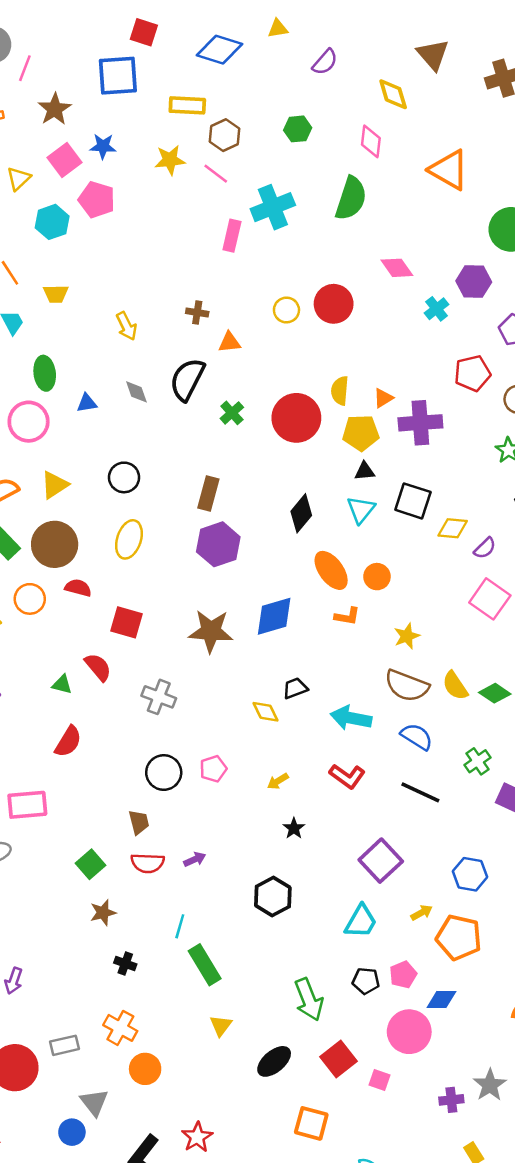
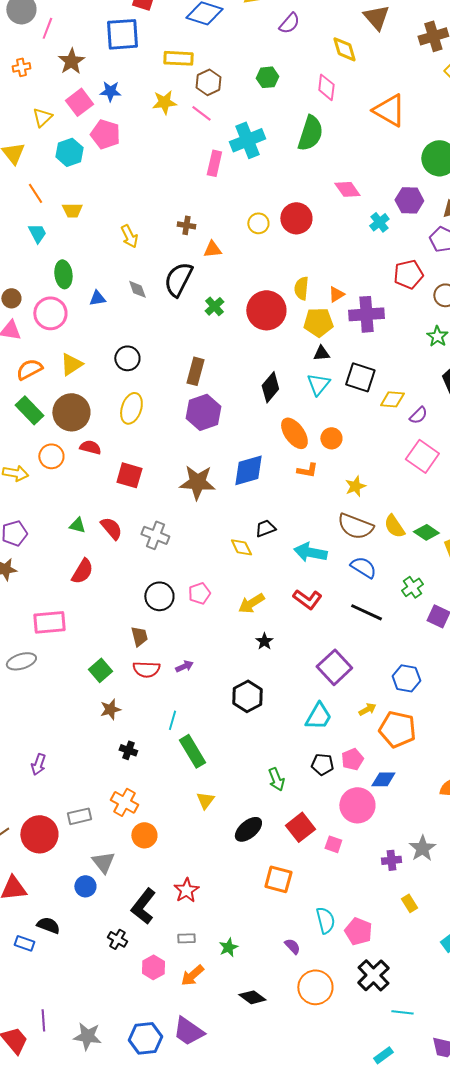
red semicircle: (98, 667) -> (111, 528), moved
yellow arrow: (278, 781) -> (251, 603), size x1.5
green arrow: (309, 999) -> (276, 779), size x0.7

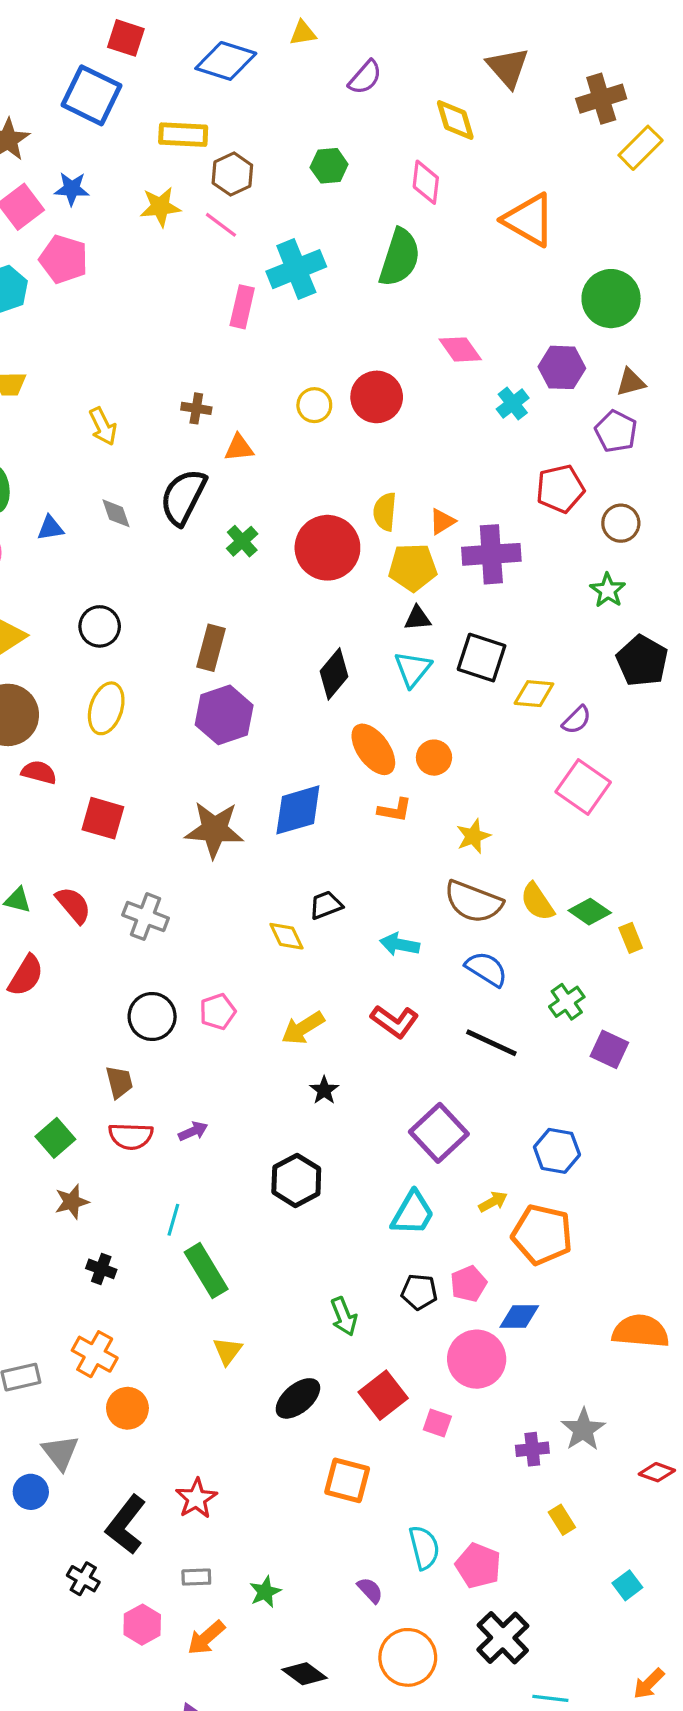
blue square: (122, 34) -> (91, 95), turned 30
cyan arrow: (310, 552) -> (400, 944), size x0.7

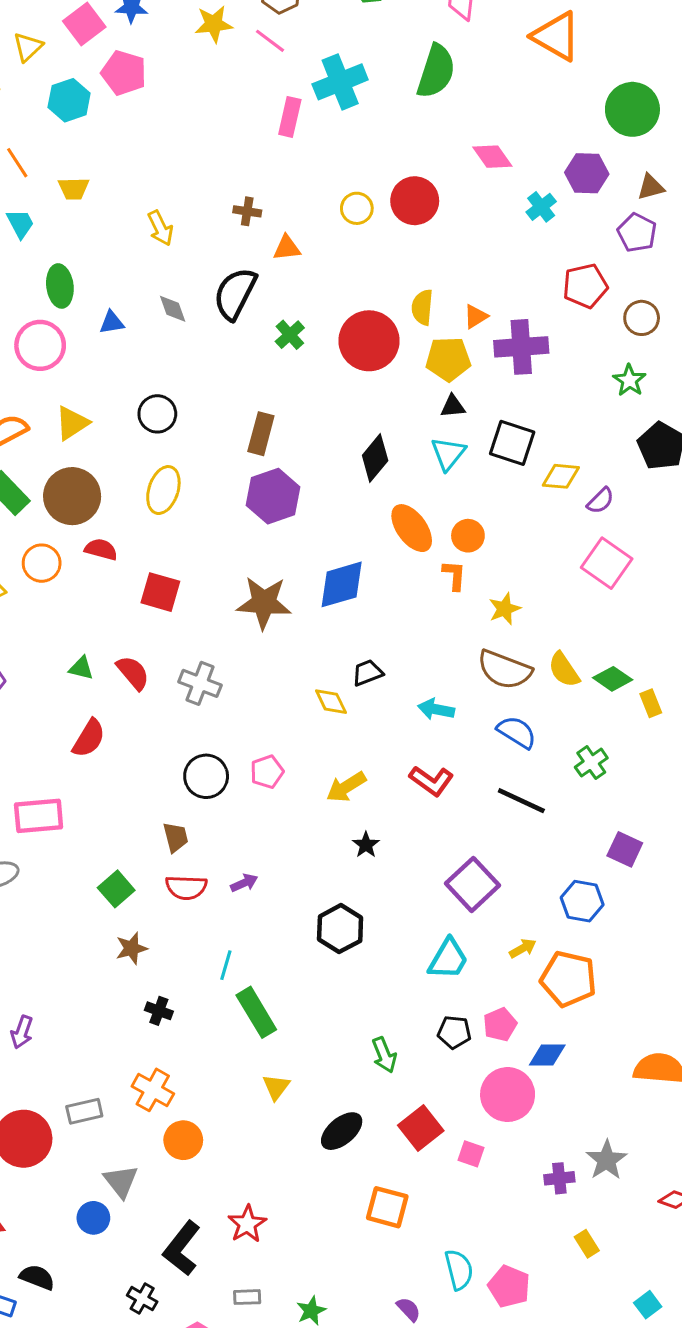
orange L-shape: (395, 810) -> (454, 575), moved, turned -96
purple square: (609, 1049) -> (625, 849), moved

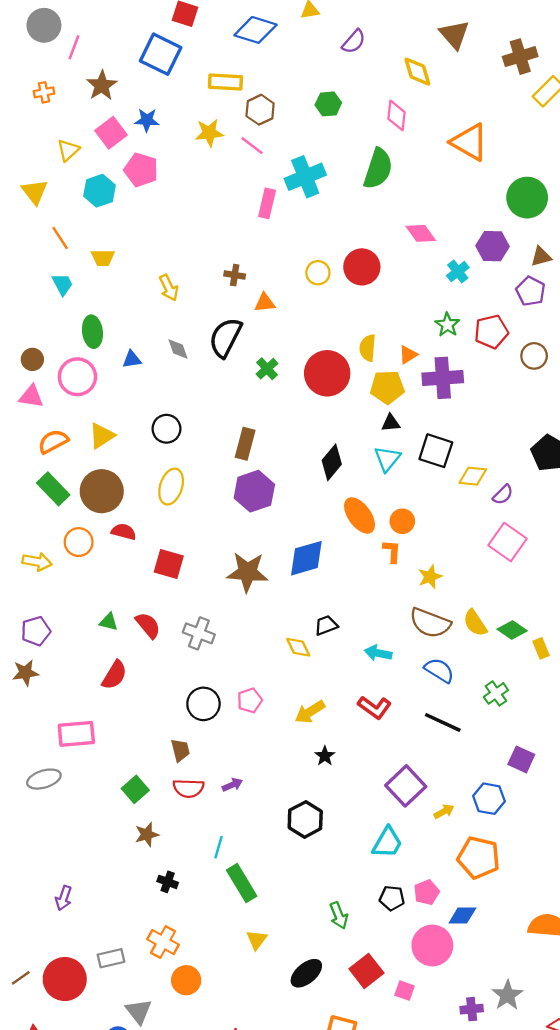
green star: (629, 380) -> (447, 325), moved
yellow arrow: (523, 948) -> (444, 811), moved

